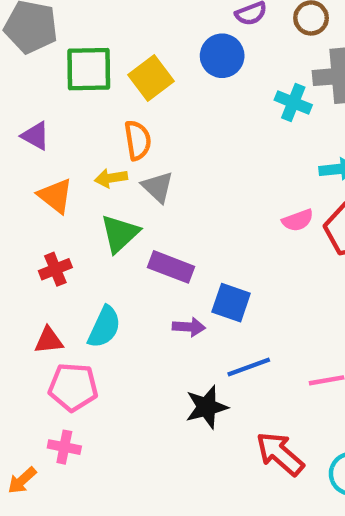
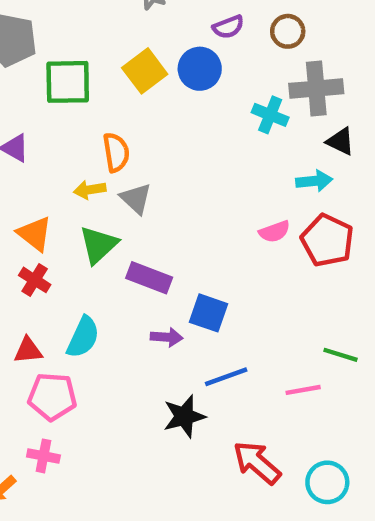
yellow square: (151, 78) -> (145, 71), moved
orange triangle: (55, 196) -> (35, 234), moved
red cross: (55, 269) -> (35, 280), turned -36

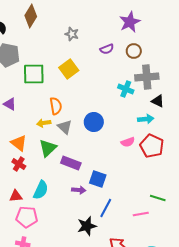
blue circle: (200, 69) -> (94, 122), moved
blue line: (226, 377) -> (106, 208), turned -42

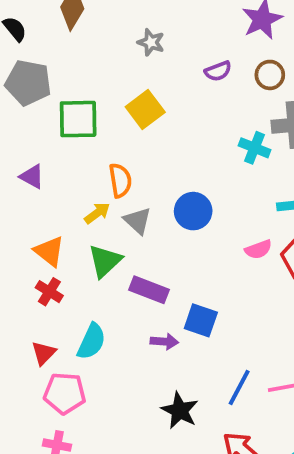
yellow arrow: (44, 123) -> (97, 213), turned 152
red triangle: (16, 196) -> (44, 353), turned -40
blue line: (106, 208) -> (239, 388), moved
black star: (87, 226) -> (180, 411), turned -30

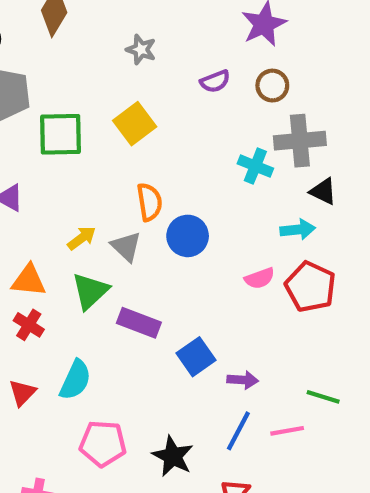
orange semicircle: (120, 180) -> (149, 202), moved
orange triangle: (49, 251) -> (29, 280), turned -32
blue square: (201, 320) -> (196, 357), turned 36
purple arrow: (164, 341) -> (243, 380), moved
pink pentagon: (65, 393) -> (103, 444), moved

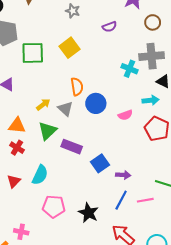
brown circle: (272, 86) -> (153, 22), moved
pink semicircle: (260, 278) -> (125, 115), moved

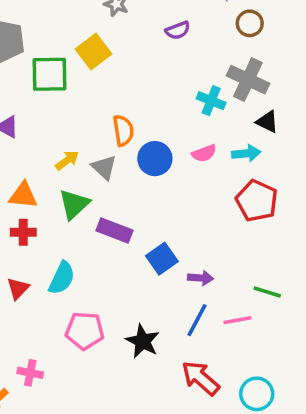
yellow square: (70, 48) -> (93, 51), moved
gray cross: (152, 56) -> (248, 80), turned 30
pink semicircle: (125, 115) -> (204, 153), moved
red cross: (17, 148) -> (23, 232), turned -32

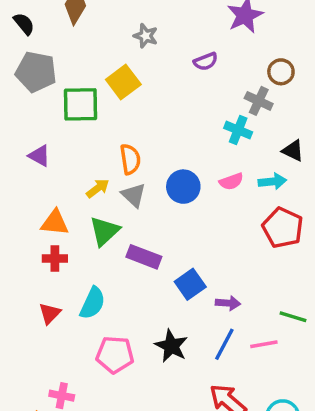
brown circle: (250, 23) -> (281, 72), moved
gray cross: (248, 80) -> (259, 101), moved, size x0.7
orange semicircle: (123, 130) -> (130, 159), moved
black star: (143, 341) -> (171, 346), moved

